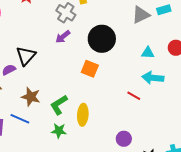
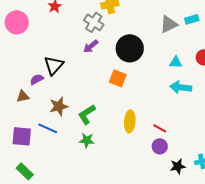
red line: (134, 96) -> (160, 128), moved
brown star: (31, 97) -> (59, 106), turned -30
yellow ellipse: (83, 115) -> (130, 121), moved
purple circle: (124, 139) -> (160, 146), moved

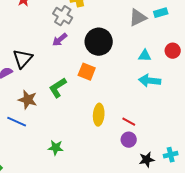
brown star: (59, 106) -> (28, 100), turned 30
green L-shape: (87, 114) -> (58, 88), moved
green star: (87, 140) -> (56, 148), moved

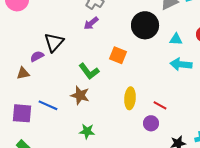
black circle: (99, 42) -> (145, 25), moved
green L-shape: (58, 88) -> (89, 71), turned -95
brown star: (28, 100) -> (80, 95), moved
purple circle: (129, 140) -> (151, 123), moved

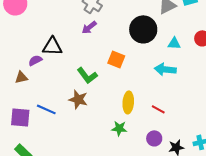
black triangle: (54, 42) -> (52, 46), turned 50
cyan arrow: (181, 64) -> (165, 69), moved
purple circle: (151, 123) -> (154, 138), moved
green star: (87, 131) -> (119, 128), moved

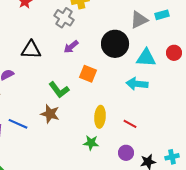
purple arrow: (89, 27) -> (71, 47), moved
cyan triangle: (174, 43) -> (146, 58), size x1.5
black triangle: (52, 46) -> (31, 50), moved

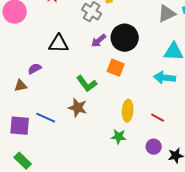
black circle: (115, 44) -> (125, 38), moved

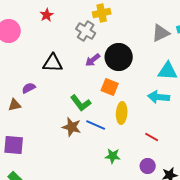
yellow ellipse: (128, 111) -> (122, 113), moved
blue line: (46, 118) -> (96, 125), moved

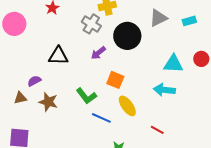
gray triangle: (161, 33) -> (158, 18), moved
black circle: (119, 57) -> (127, 36), moved
yellow ellipse: (122, 113) -> (127, 106), turned -40
brown star: (72, 127) -> (48, 102), moved

